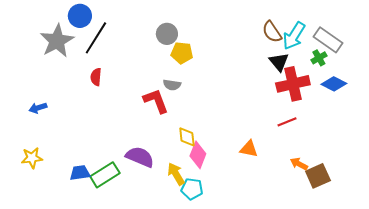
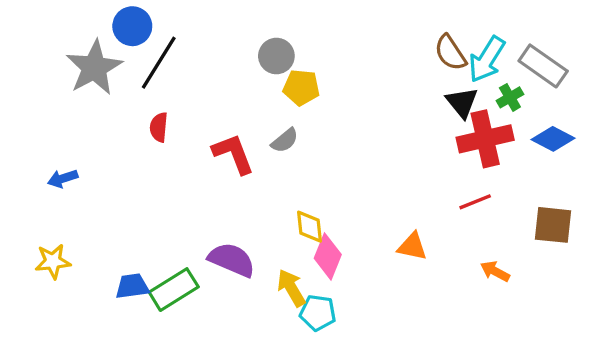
green cross: (319, 58) -> (510, 97), moved
gray semicircle: (172, 85) -> (285, 140), turned -48
red L-shape: (156, 101) -> (233, 154), moved
brown square: (318, 176) -> (553, 225), moved, turned 30

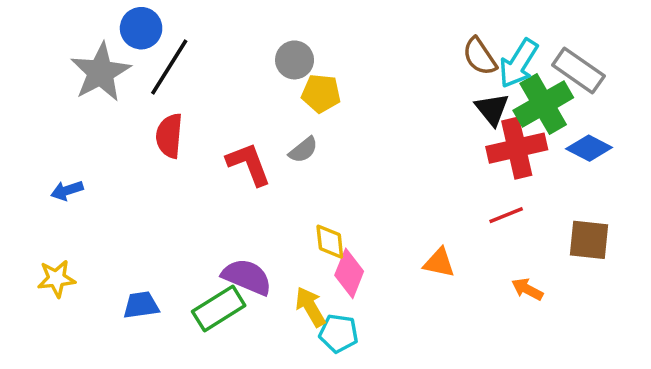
green cross: (510, 97) -> (543, 104), size x2.0
red semicircle: (159, 127) -> (169, 136), size x1.4
green rectangle: (174, 290) -> (219, 309), moved

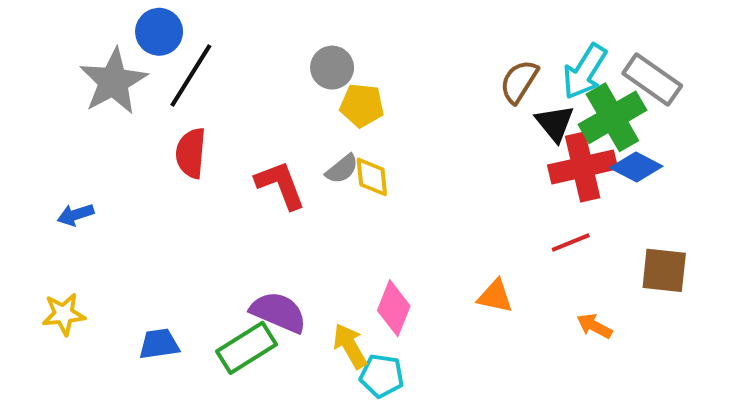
brown semicircle: (480, 56) -> (519, 81), moved, turned 66
blue diamond: (589, 148) -> (636, 167), moved
yellow diamond: (330, 242) -> (372, 177), moved

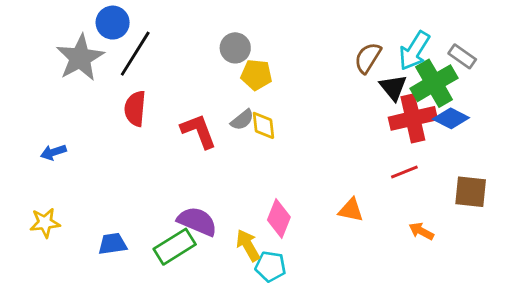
gray rectangle: (652, 79) -> (462, 56), size x0.7

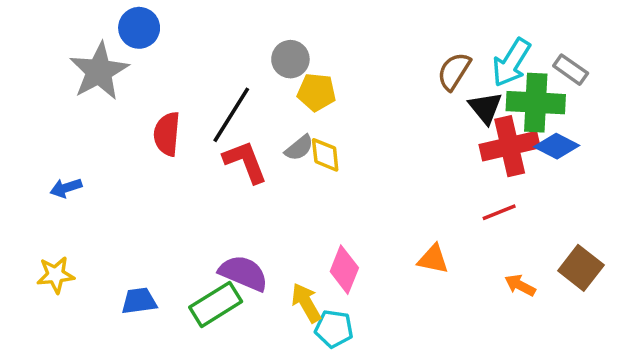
black line: (135, 54) -> (231, 115), moved
green cross: (434, 83) -> (536, 103), turned 33
brown square: (471, 192) -> (581, 268), moved, turned 32

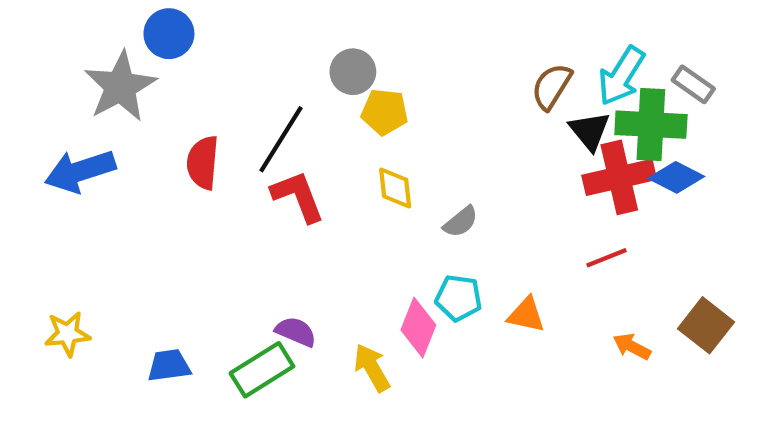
gray semicircle: (299, 148) -> (461, 222), moved
blue arrow: (66, 188) -> (80, 171), moved, size x1.8
purple semicircle: (243, 273) -> (296, 332), size x0.7
cyan pentagon: (334, 329) -> (459, 298), moved

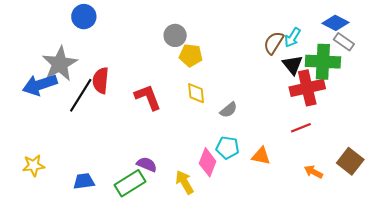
cyan arrow: (621, 76) -> (293, 38), moved, size x0.7
gray star: (120, 86) -> (60, 64), moved
black line: (281, 139) -> (81, 95), moved
blue diamond: (676, 177) -> (336, 23), moved

